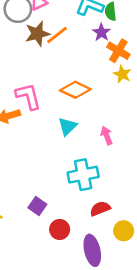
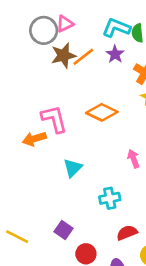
purple star: (101, 32) -> (115, 54), moved
cyan triangle: (67, 126) -> (73, 168), moved
cyan cross: (83, 175) -> (110, 198), size x0.7

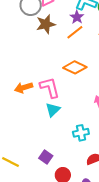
purple star: (115, 54) -> (77, 17), moved
orange line: (83, 57) -> (75, 32), moved
pink L-shape: (54, 119) -> (50, 88), moved

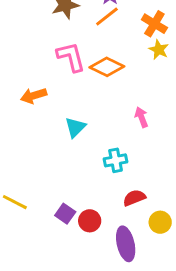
pink L-shape: (50, 88) -> (71, 57), moved
purple square: (46, 157) -> (65, 214), moved

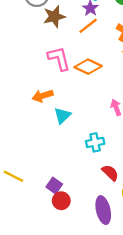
orange arrow: (34, 96) -> (43, 96), moved
red semicircle: (134, 198) -> (110, 173), turned 66
red circle: (90, 221) -> (61, 201), moved

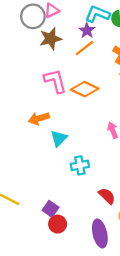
cyan cross: (95, 142) -> (80, 165), moved

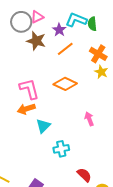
purple star: (87, 30) -> (59, 30), moved
brown star: (51, 39) -> (36, 41), turned 30
pink L-shape: (55, 81) -> (29, 89), moved

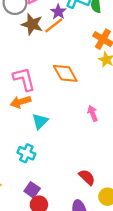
orange line: (65, 49) -> (54, 25), moved
orange diamond: (65, 84) -> (65, 73), turned 35
cyan cross: (61, 149) -> (26, 153), moved, turned 35

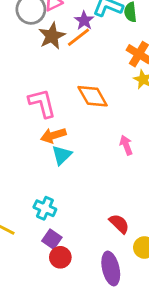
brown star: (32, 24) -> (52, 36), turned 30
orange arrow: (21, 102) -> (53, 135), moved
cyan cross: (26, 153) -> (45, 208), moved

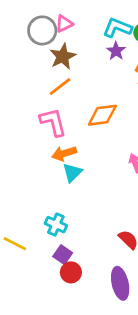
purple star: (84, 21) -> (116, 51), moved
orange line: (79, 37) -> (60, 87), moved
orange diamond: (93, 96) -> (102, 115), turned -68

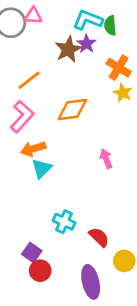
pink triangle: (64, 24) -> (33, 16), turned 30
brown star: (63, 56) -> (68, 49), moved
pink L-shape: (53, 122) -> (22, 117), turned 56
cyan cross: (56, 225) -> (64, 222), moved

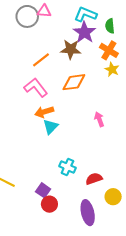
green semicircle: (110, 26) -> (110, 26), moved
purple star: (86, 44) -> (84, 32), size x1.5
brown star: (68, 49) -> (71, 49), moved, turned 30
pink L-shape: (22, 117) -> (36, 87), turned -80
red semicircle: (99, 237) -> (94, 179), turned -63

